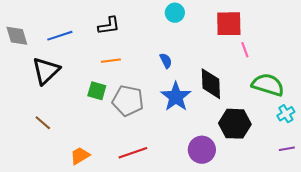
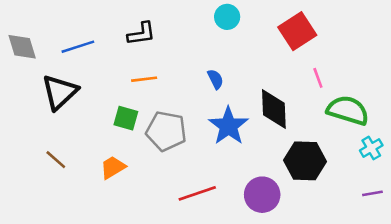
red square: (229, 24) -> (297, 31), turned -32
pink line: (245, 50) -> (318, 78), moved
red line: (133, 153) -> (197, 193), moved
orange trapezoid: (80, 156) -> (113, 167), moved

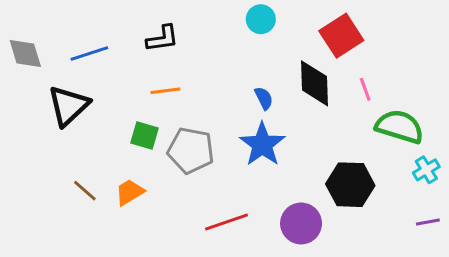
blue semicircle: (215, 79) -> (264, 98), moved
black diamond: (274, 109) -> (314, 83), moved
brown line: (56, 160) -> (85, 191), moved

